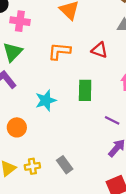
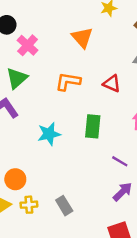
pink cross: (20, 21) -> (28, 45), turned 30
orange circle: (17, 127) -> (15, 179), moved

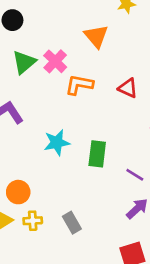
pink cross: (28, 45) -> (55, 61), moved
green triangle: (17, 78) -> (24, 62), moved
green rectangle: (93, 126) -> (97, 154), moved

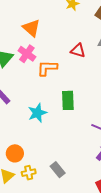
orange triangle: (96, 36) -> (31, 28), moved
red triangle: (128, 88) -> (78, 51), moved
green rectangle: (97, 154) -> (68, 100), moved

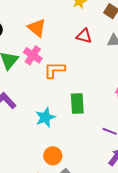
red triangle: (78, 51) -> (84, 36), moved
orange circle: (15, 153) -> (53, 156), moved

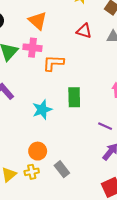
pink cross: (33, 55) -> (32, 48), turned -30
orange circle: (53, 156) -> (38, 151), moved

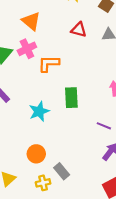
pink cross: (32, 48) -> (27, 49), turned -30
yellow cross: (32, 172) -> (43, 183), moved

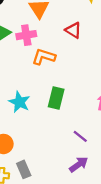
red triangle: (79, 30) -> (73, 30), moved
cyan star: (39, 111) -> (19, 102), turned 30

